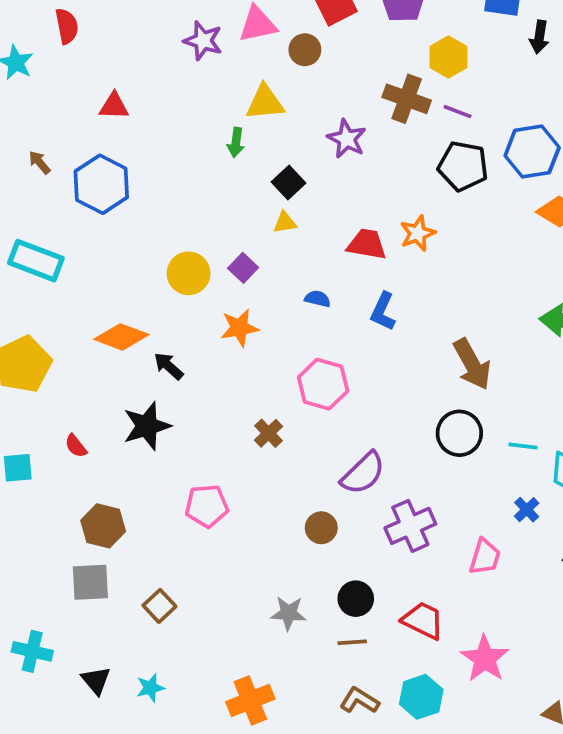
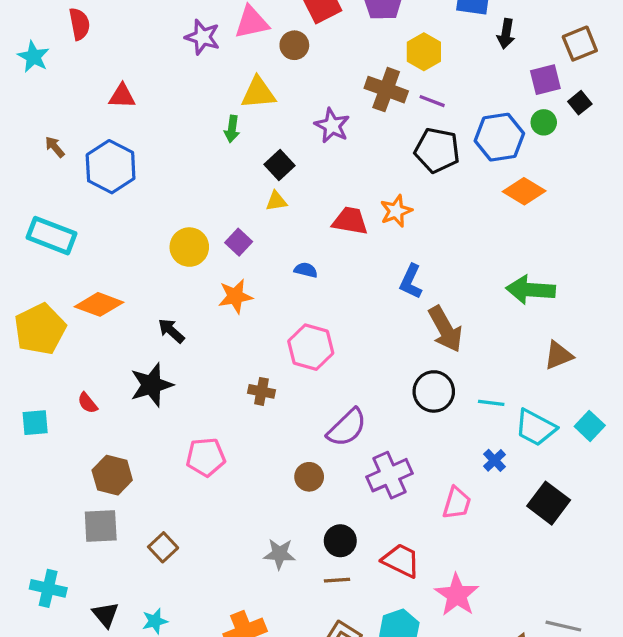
blue L-shape: (383, 311) -> (411, 282), moved
orange diamond: (121, 337) -> (99, 304), moved
brown cross: (269, 433) -> (262, 391), turned -35

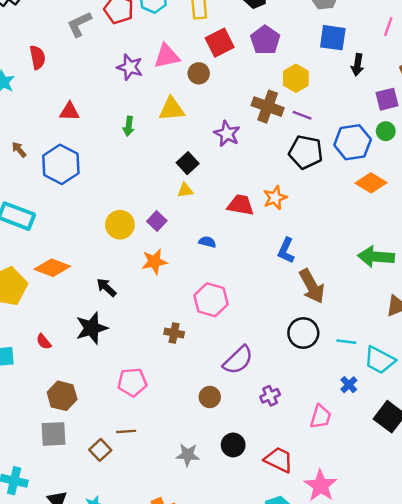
green arrow: (232, 129) -> (129, 126), moved
purple cross: (389, 475) -> (270, 396), size x0.6
brown line: (337, 580) -> (126, 431), moved

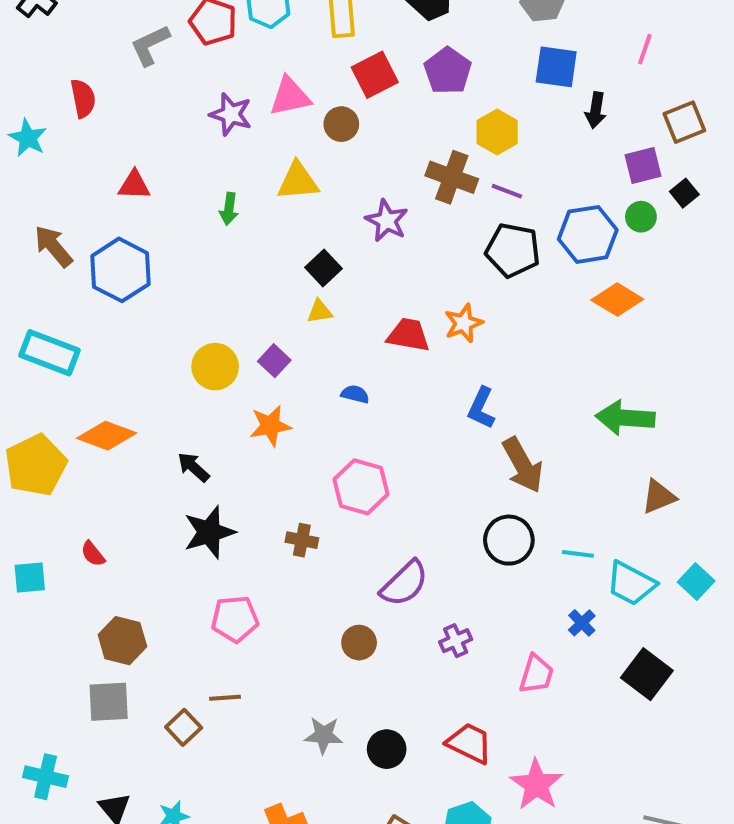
brown arrow: (19, 150) -> (53, 246), size x1.6
black star: (92, 328) -> (209, 532), moved
black circle: (233, 445) -> (387, 749), moved

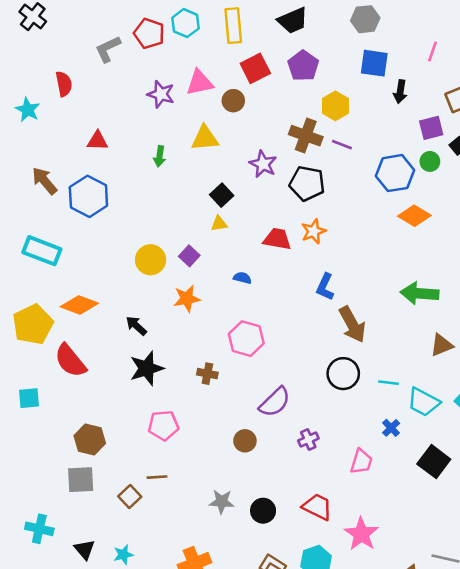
black pentagon: (513, 250) -> (307, 183), moved
red semicircle: (93, 554) -> (70, 361), moved, size x2.0

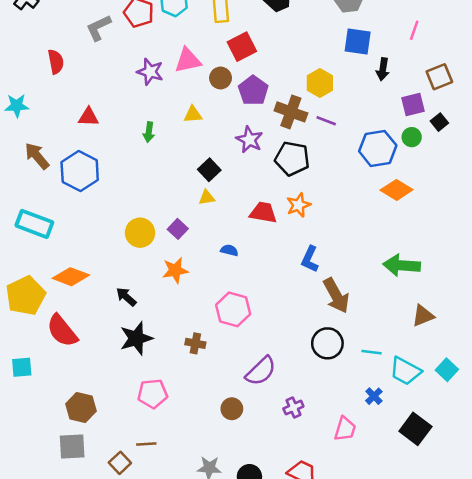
purple pentagon: (303, 66) -> (253, 91), moved
cyan star: (28, 110) -> (17, 106), moved, turned -30
yellow triangle: (205, 138) -> (193, 114), size x0.7

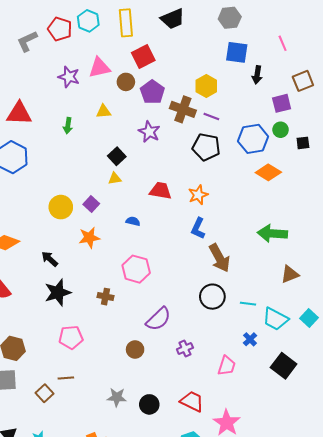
pink line: (414, 30) -> (283, 43), turned -42
red triangle: (88, 117) -> (19, 113), size x1.5
black square: (439, 122) -> (303, 143), moved, turned 32
black pentagon: (292, 158) -> (206, 147), moved
orange star: (298, 205) -> (198, 195), moved

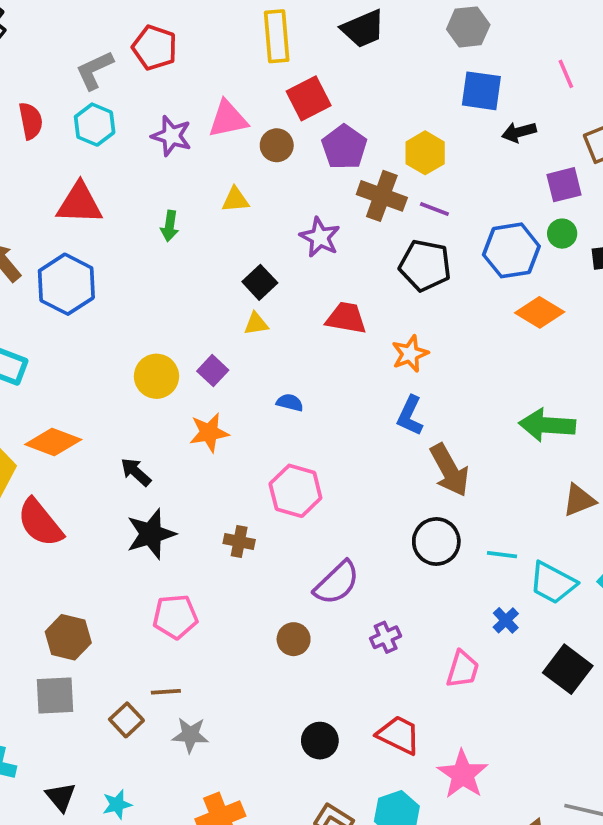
cyan hexagon: (88, 21) -> (95, 125), moved
black arrow: (257, 75) -> (519, 132), turned 66
purple pentagon: (152, 92) -> (344, 147), moved
red trapezoid: (160, 191) -> (346, 318), moved
gray star: (117, 397) -> (190, 735), moved

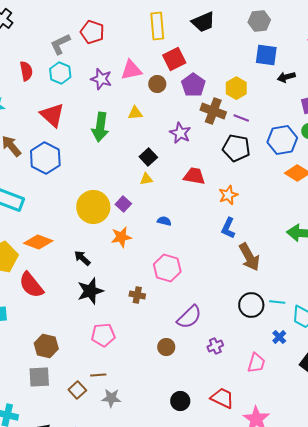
red triangle: (79, 203) -> (52, 115), turned 40
green arrow: (170, 226) -> (100, 127), size x1.8
yellow circle: (156, 376) -> (93, 207), size x1.4
black circle: (436, 541) -> (251, 305), moved

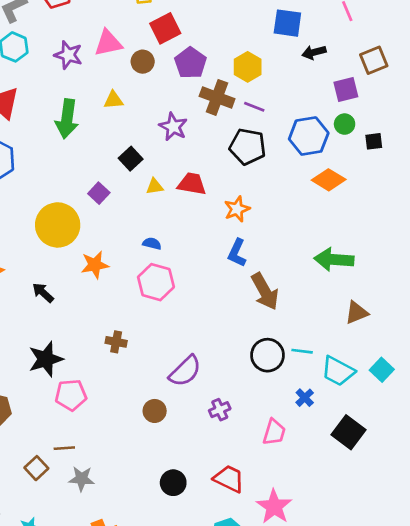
yellow triangle: (146, 179) -> (155, 186), moved
purple square: (123, 204) -> (99, 193), moved
pink hexagon: (167, 268) -> (156, 282), moved
black star: (90, 291) -> (46, 359), moved

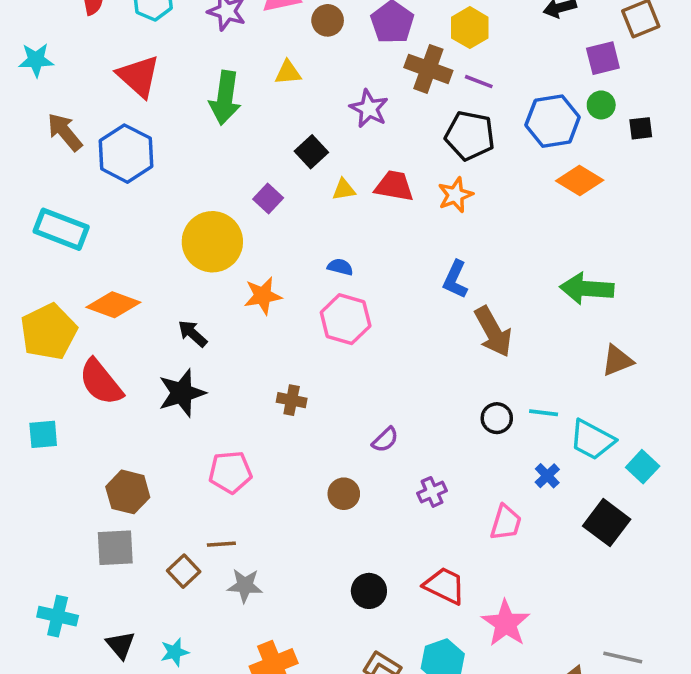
orange star: (237, 209) -> (455, 195), moved
black circle: (268, 355) -> (497, 418), size x0.7
black star: (46, 359) -> (182, 393), moved
cyan square: (382, 370) -> (643, 467), moved
purple semicircle: (185, 371) -> (385, 440), size x0.6

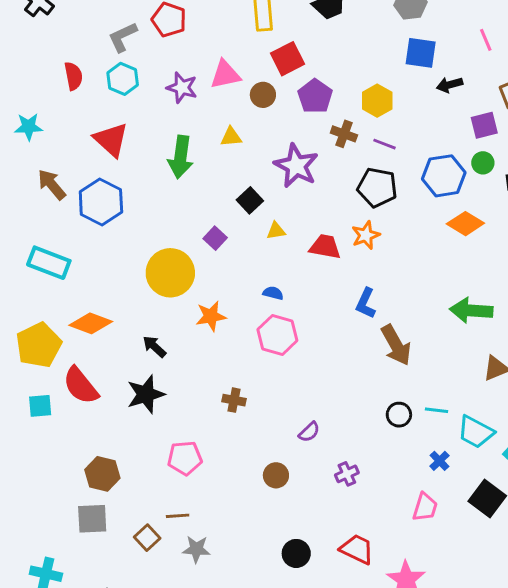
brown cross: (428, 69) -> (344, 134), size x0.7
purple star: (369, 109) -> (296, 166), size x1.4
red trapezoid: (394, 186) -> (325, 247), moved
cyan square: (43, 434) -> (40, 406), moved
pink trapezoid: (506, 523) -> (425, 507), moved

